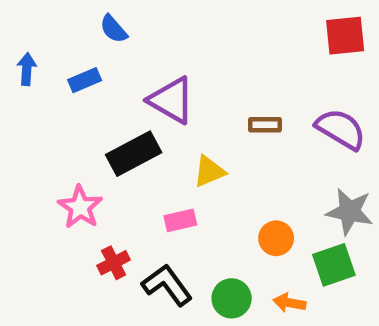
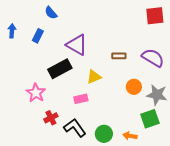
blue rectangle: (85, 80) -> (38, 36), turned -40
orange circle: (276, 238) -> (134, 87), moved

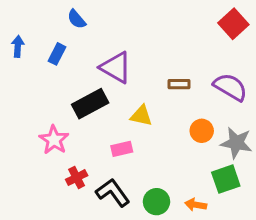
red square: (155, 16) -> (233, 24), turned -36
yellow triangle: (94, 77) -> (141, 116), turned 35

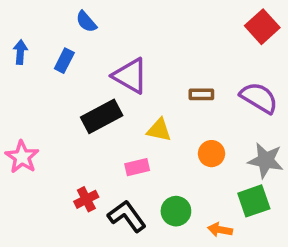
orange circle: (202, 131) -> (211, 154), moved
pink star: (54, 140) -> (22, 157), moved
green circle: (156, 202) -> (176, 211), moved

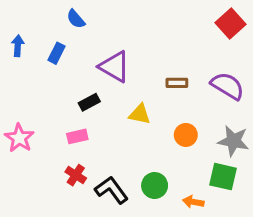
black rectangle: (102, 116) -> (89, 102), size x0.6
pink rectangle: (137, 167) -> (77, 136), moved
red cross: (86, 199) -> (76, 175), turned -30
green square: (254, 201) -> (223, 177), turned 32

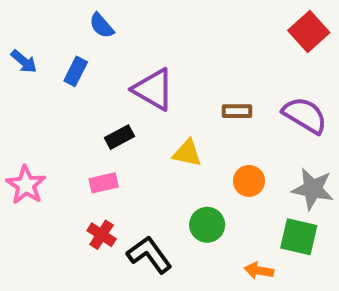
blue arrow: (18, 46) -> (24, 61), turned 126
green circle: (155, 186) -> (207, 225), moved

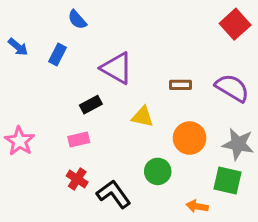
orange circle: (249, 181) -> (190, 138), size x1.4

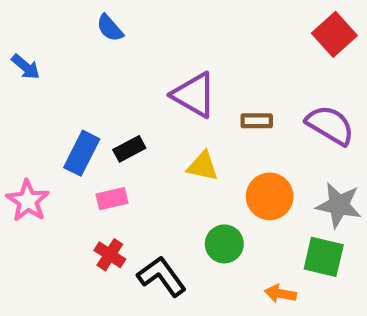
blue rectangle: (57, 55) -> (82, 153), moved, size x1.4
purple triangle: (117, 68) -> (194, 95), moved

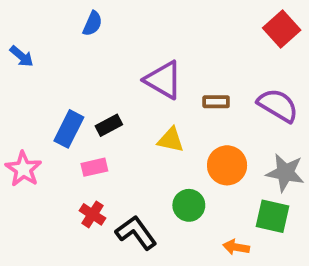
blue semicircle: (110, 28) -> (92, 24), turned -115

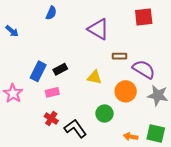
red square: (282, 29) -> (144, 17), moved, turned 36
purple triangle: (163, 80) -> (98, 29), moved
purple semicircle: (278, 105) -> (144, 69), moved
green square: (272, 216) -> (156, 134), moved

